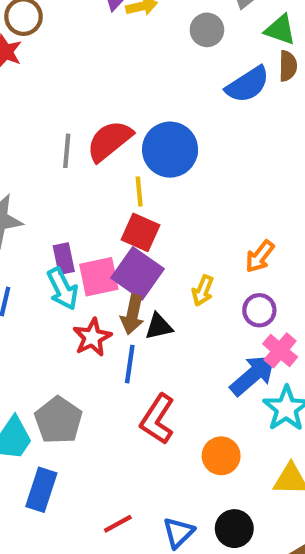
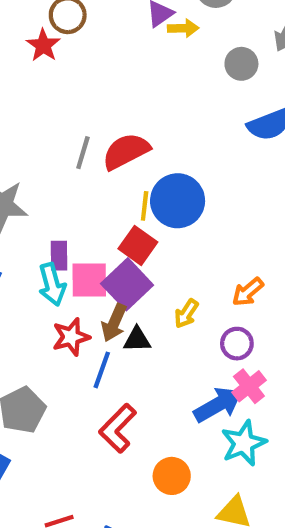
blue circle: (170, 150) -> (178, 201), moved

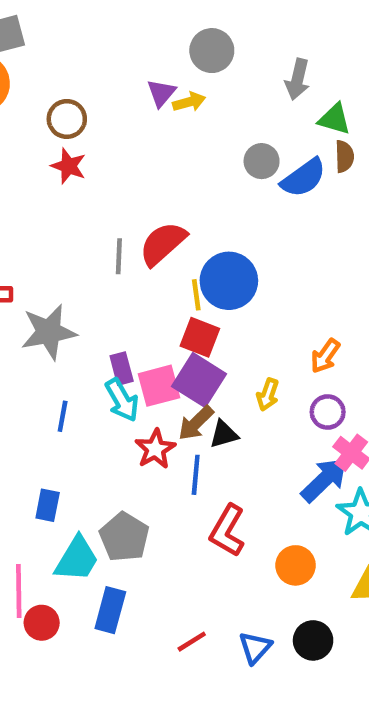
red star: (43, 45) -> (69, 166), moved
gray circle: (241, 64) -> (262, 161), moved
brown arrow: (114, 323) -> (196, 423), turned 36

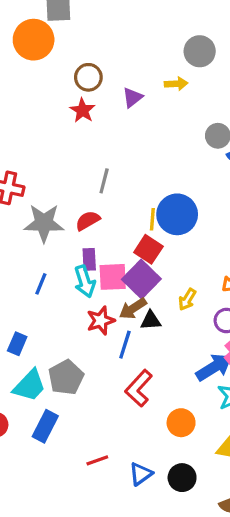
purple triangle: (161, 93) -> (132, 97), moved
red semicircle: (163, 244) -> (88, 221), moved, size x0.7

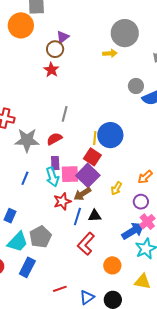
gray circle: (200, 51) -> (125, 33), size x1.4
purple triangle: (132, 97) -> (63, 37), moved
black triangle: (151, 321) -> (95, 216), moved

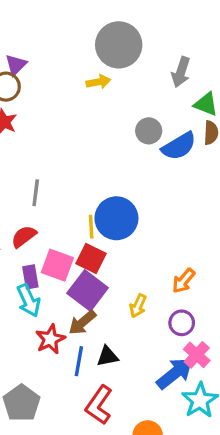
pink square: (70, 174) -> (57, 265), moved, turned 30

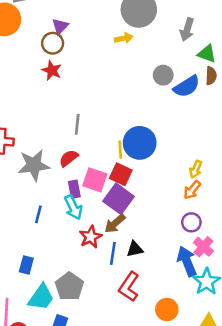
yellow arrow: (138, 306) -> (196, 169), moved
blue arrow: (175, 373) -> (187, 261), turned -72

